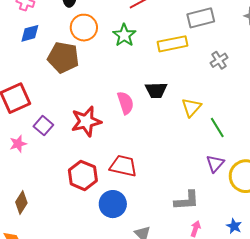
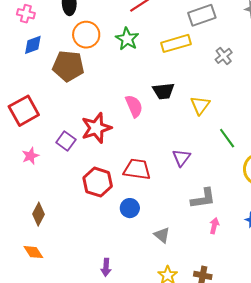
purple square: (43, 126) -> (66, 141), moved
green line: (217, 128) -> (227, 138), moved
purple triangle: (215, 164) -> (181, 158), moved
blue circle: (113, 204) -> (130, 208), size x0.7

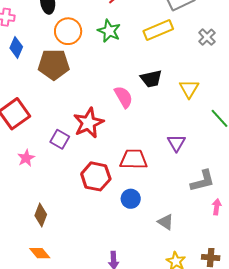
blue diamond: (33, 45) -> (16, 47), turned -40

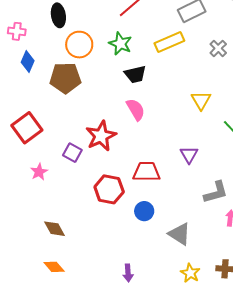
black trapezoid: (151, 79) -> (135, 74), moved
brown diamond: (41, 215) -> (54, 229), turned -50
gray triangle: (166, 222) -> (180, 234), size x1.4

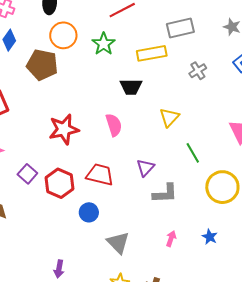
black trapezoid: (135, 74) -> (131, 87), moved
pink semicircle: (136, 109) -> (114, 125), moved
purple square: (72, 153) -> (27, 174), moved
gray L-shape: (216, 192) -> (165, 193), moved

